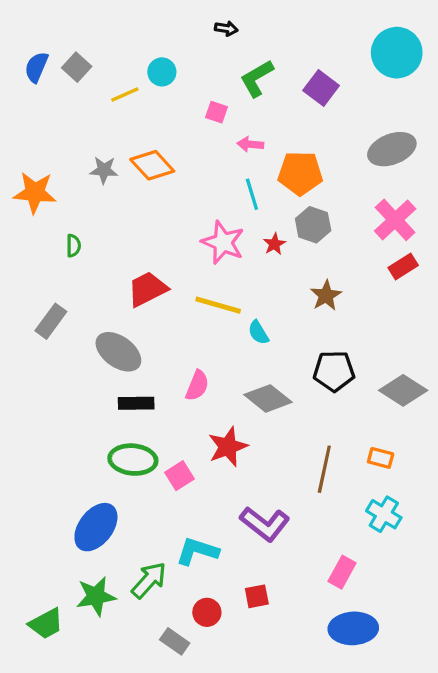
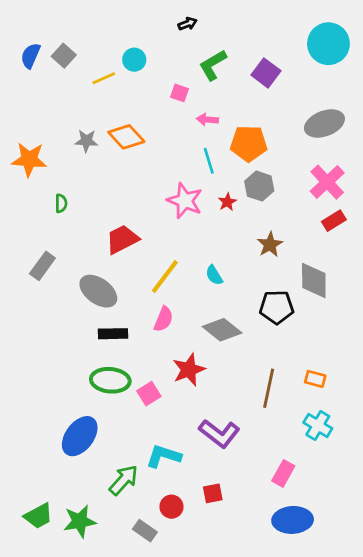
black arrow: (226, 28) -> (187, 24), turned -30
yellow line: (218, 305) -> (165, 277), moved, turned -69
gray diamond: (403, 390) -> (314, 280), moved, turned 57
green star: (96, 596) -> (80, 521), moved

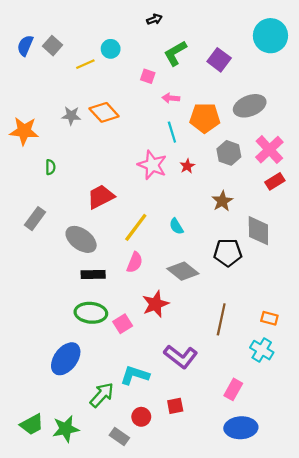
gray ellipse: (324, 124) -> (250, 106), moved
gray hexagon: (259, 186) -> (229, 153), moved
orange rectangle: (315, 379) -> (269, 318), moved

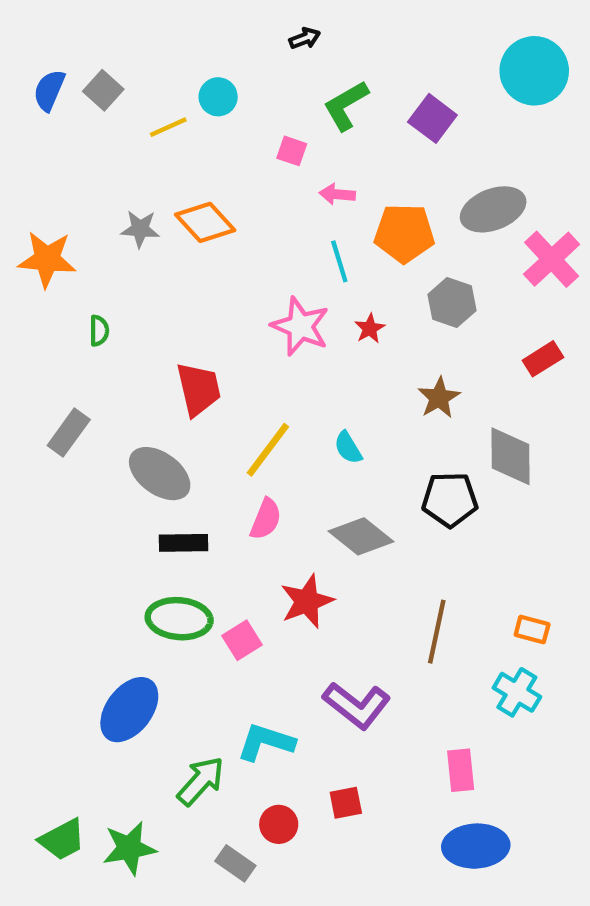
pink cross: (269, 150) -> (552, 259), moved
red trapezoid: (101, 197) -> (199, 389), turned 104
pink rectangle: (233, 389) -> (461, 770), turned -35

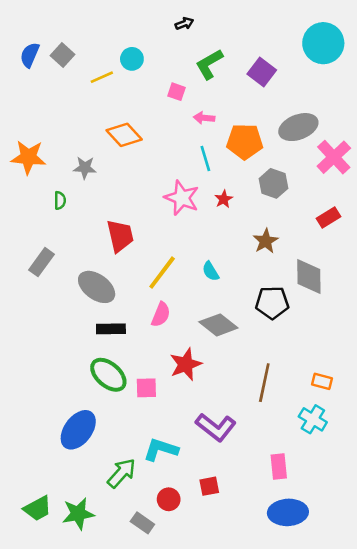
gray star: (140, 229) -> (85, 168), moved
green ellipse: (179, 619) -> (108, 375), turned 36
pink square: (242, 640) -> (146, 388), turned 30

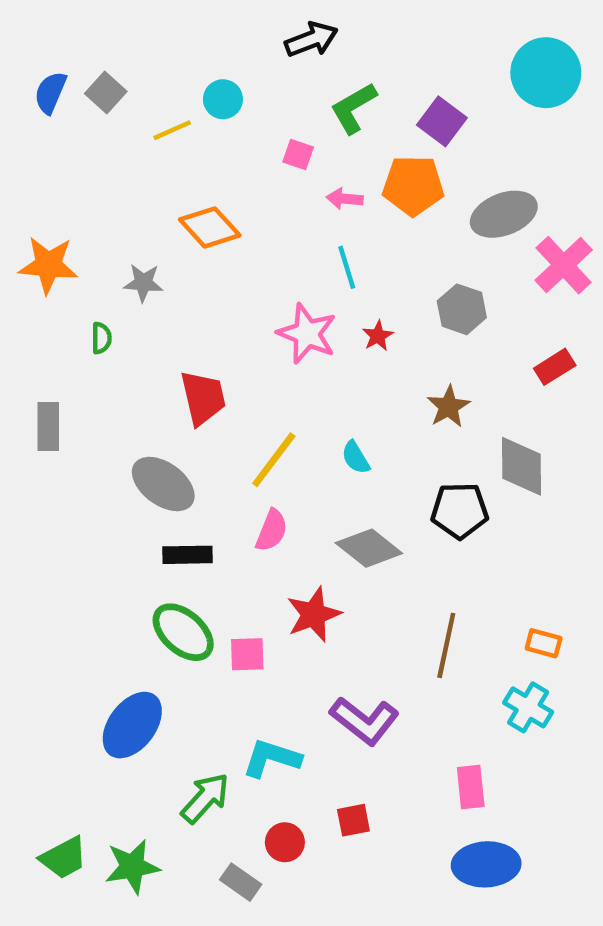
black arrow: (184, 24) -> (311, 39), size x1.6
orange pentagon: (245, 141) -> (413, 185), moved
gray rectangle: (42, 262) -> (48, 427), moved, turned -36

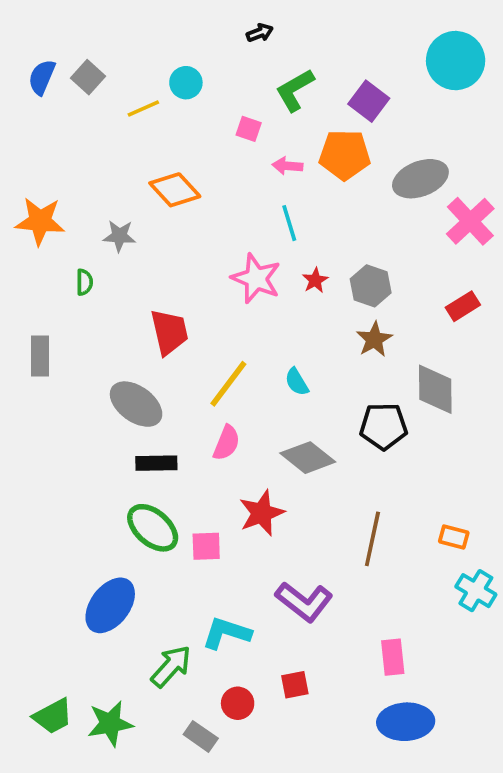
black arrow: (311, 39) -> (260, 33), size x0.6
gray hexagon: (462, 309) -> (371, 286), moved
cyan cross: (528, 707) -> (476, 591), moved

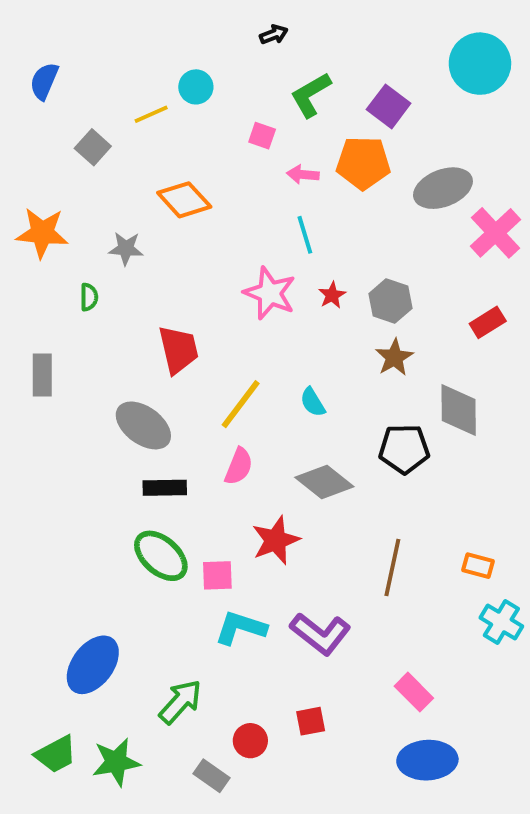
gray square: (88, 77) -> (93, 147), moved
blue ellipse: (110, 605) -> (93, 665), moved
cyan L-shape: (227, 633) -> (241, 628), moved
pink rectangle: (393, 657) -> (414, 692), turned -39

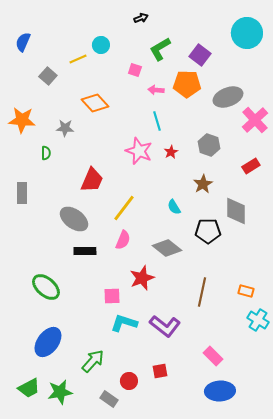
gray hexagon: (390, 301) -> (209, 145), moved
red trapezoid: (178, 350) -> (92, 180), turned 36
cyan semicircle: (313, 402) -> (174, 207), moved
green ellipse: (161, 556) -> (46, 287), moved

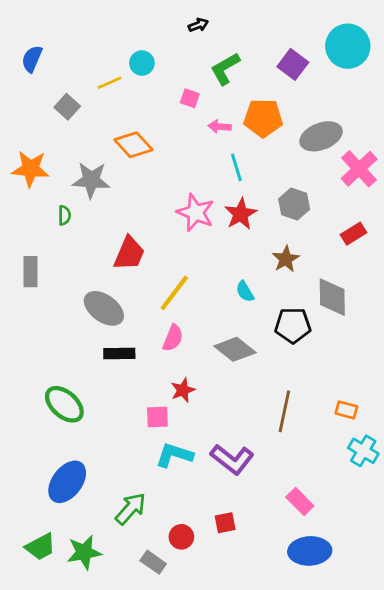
purple square: (200, 55) -> (293, 64), moved
cyan line: (157, 121) -> (236, 167), moved
gray star: (65, 128) -> (91, 180), size x1.5
red star: (171, 152) -> (241, 214), size x1.6
red star: (142, 278) -> (183, 390), moved, size x0.7

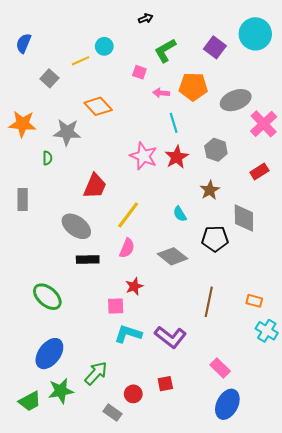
blue ellipse: (310, 551) -> (227, 404), turned -60
green star: (84, 552) -> (61, 391), moved

